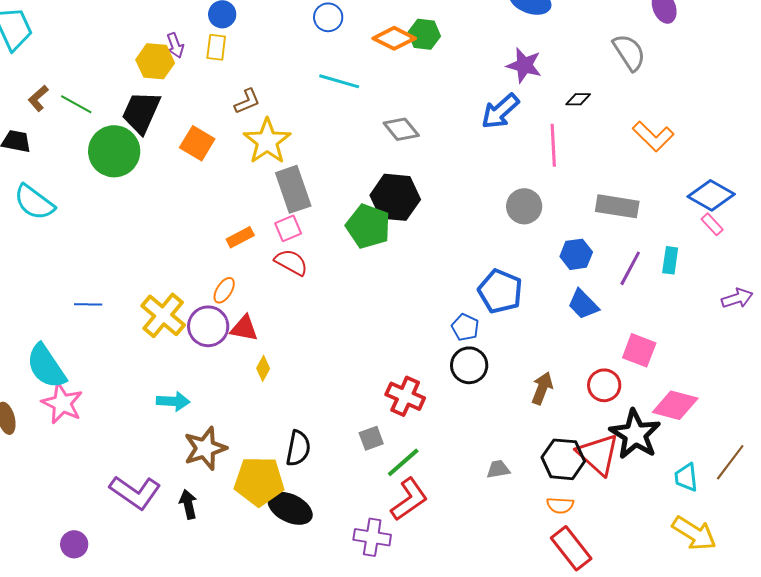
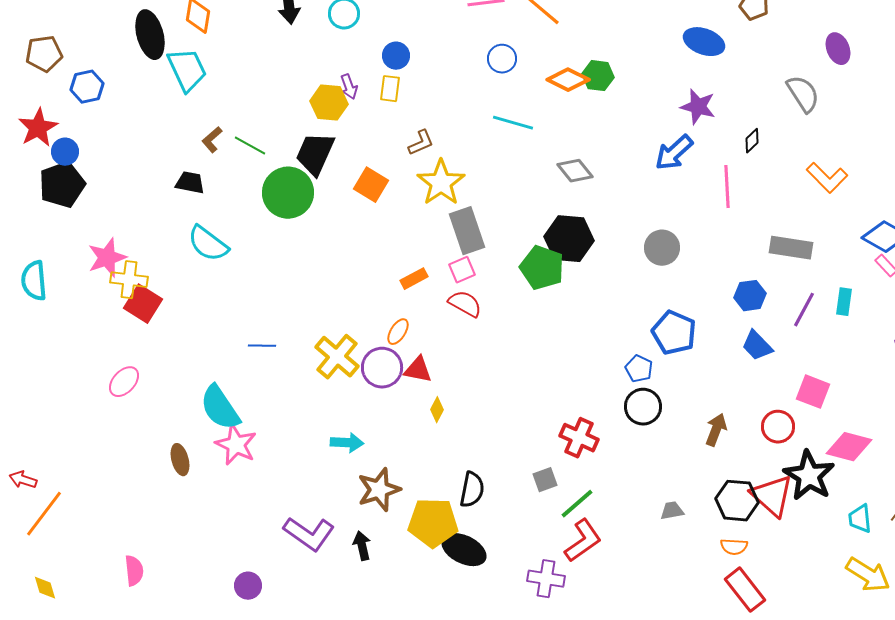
black diamond: (578, 99) -> (752, 141), turned -45
gray circle: (524, 206) -> (662, 248), moved

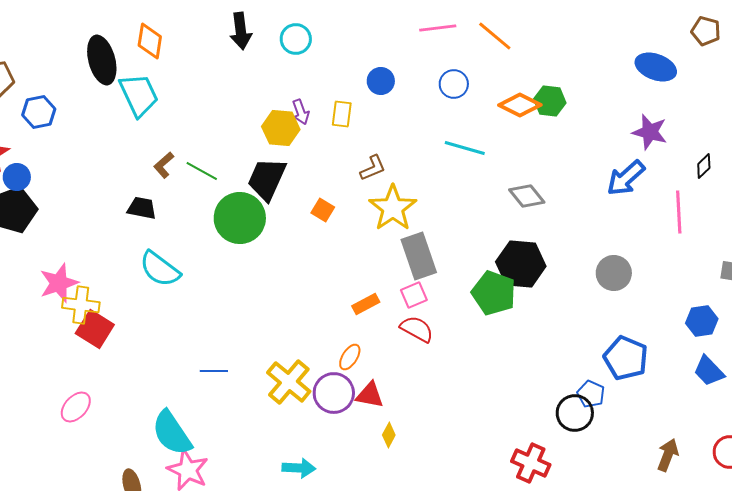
blue circle: (396, 56) -> (381, 81), moved
orange square: (371, 185) -> (323, 210), size x0.7
black circle: (643, 407) -> (575, 413), moved

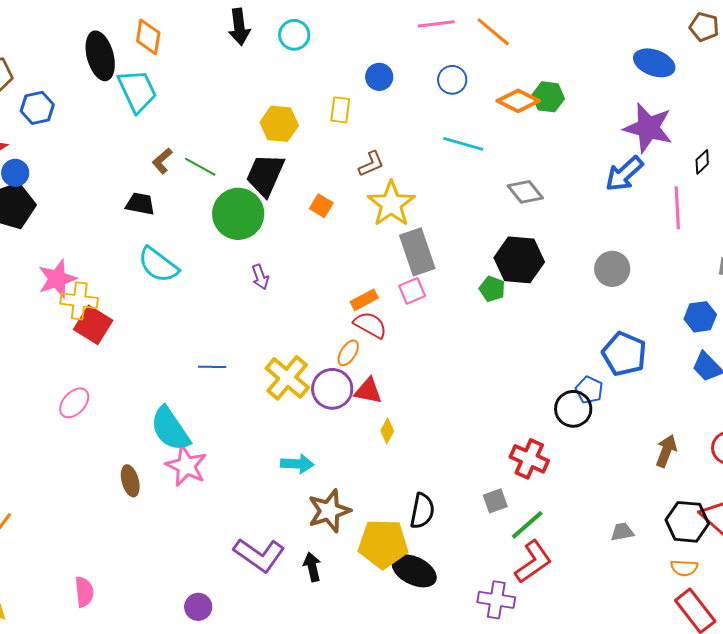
purple arrow: (301, 112) -> (260, 277), moved
purple star: (650, 132) -> (648, 128), size x1.4
green pentagon: (494, 293) -> (492, 289), size x0.6
red semicircle: (417, 329) -> (370, 325), moved

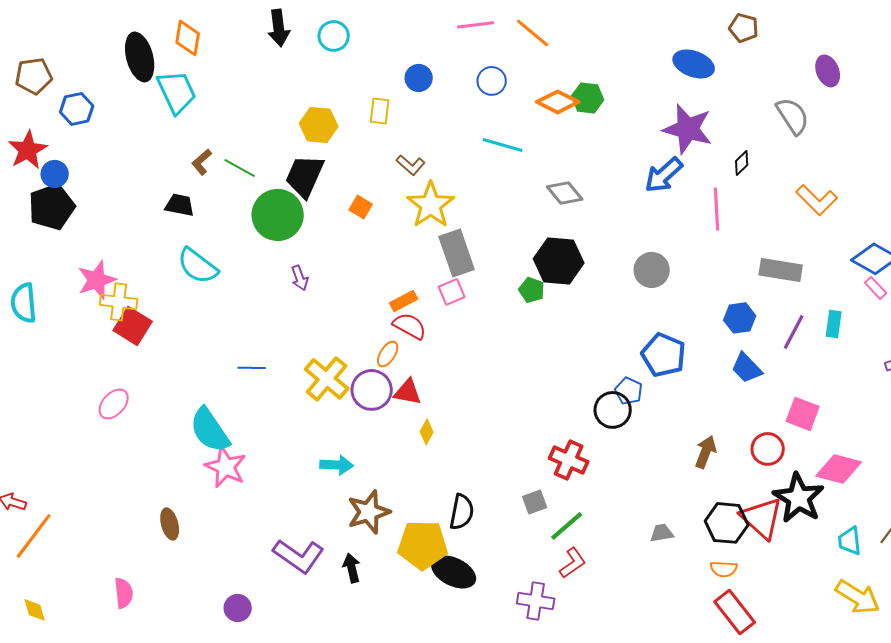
brown L-shape: (371, 164) -> (411, 165), turned 64
brown ellipse: (130, 481) -> (170, 524), moved
red L-shape: (533, 562) -> (573, 563), size x0.7

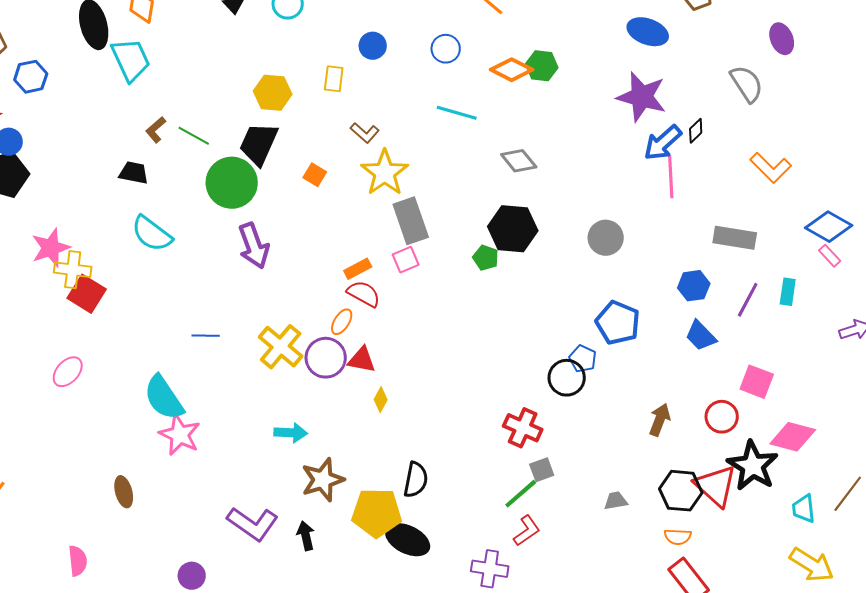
blue arrow: (664, 175) -> (663, 143), moved
purple arrow: (300, 278) -> (254, 246), size x1.8
gray square: (535, 502) -> (542, 470), moved

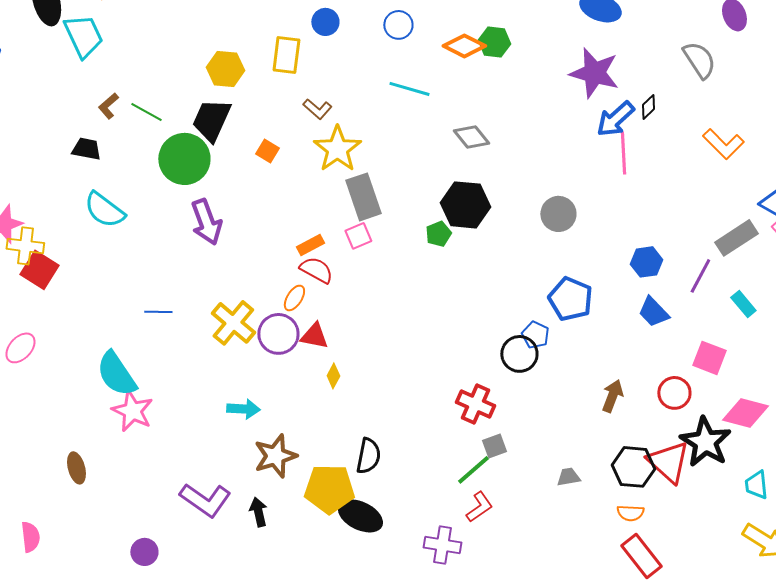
yellow rectangle: (334, 79) -> (286, 55), size x1.4
gray rectangle: (735, 238) -> (736, 238), moved, turned -42
green pentagon: (486, 258) -> (438, 234), turned 30
cyan rectangle: (788, 292) -> (743, 304), moved, turned -48

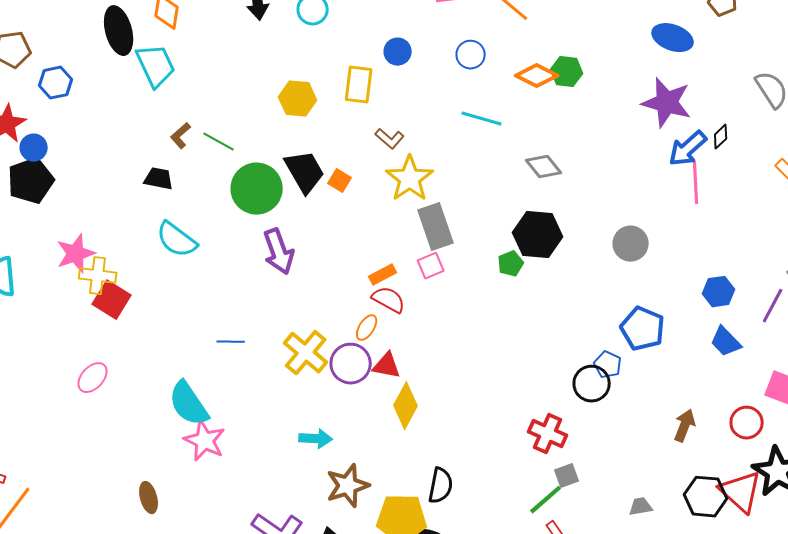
black trapezoid: (211, 120) -> (305, 172), moved, turned 126
yellow diamond: (333, 376) -> (406, 406), size x1.8

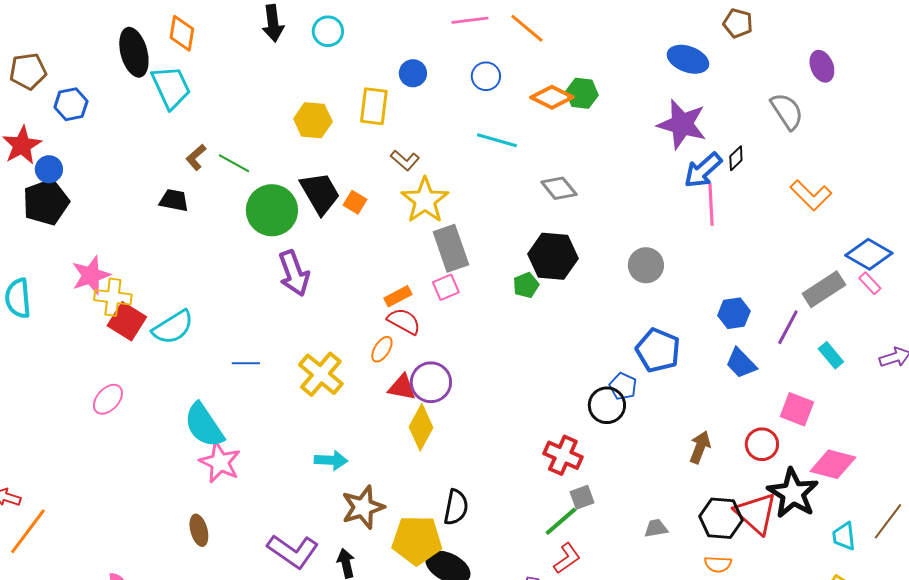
cyan semicircle: (177, 240) -> (173, 327), moved, turned -69
purple circle: (351, 364) -> (431, 382), moved
brown ellipse: (149, 498) -> (199, 530), moved

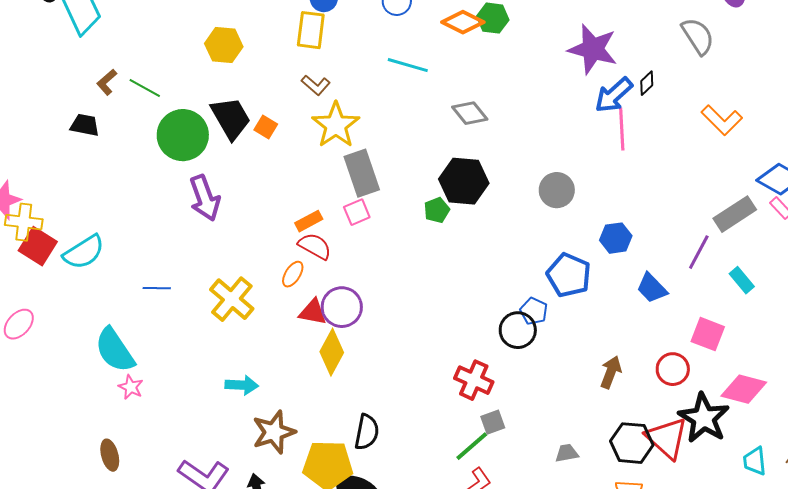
yellow rectangle: (374, 106) -> (311, 30), moved
blue hexagon: (734, 313) -> (616, 238), moved
pink star: (220, 462) -> (131, 387), size x0.6

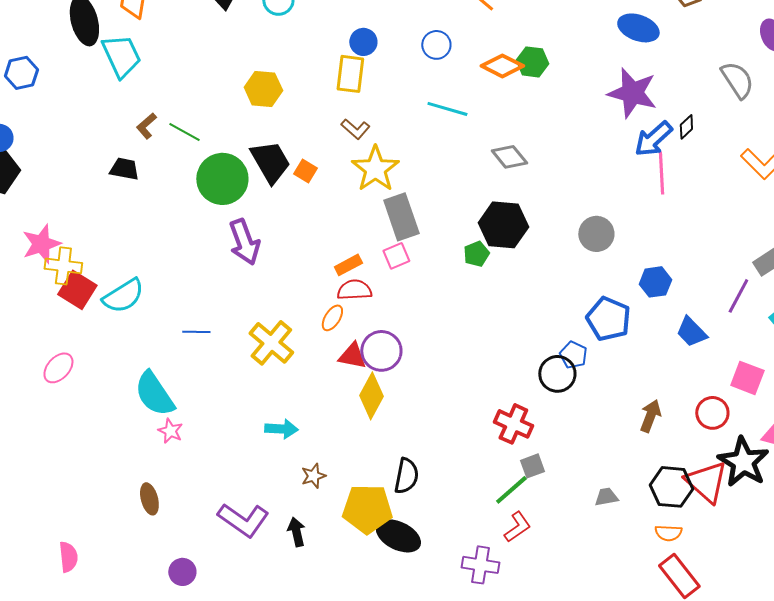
red semicircle: (315, 246) -> (354, 290), turned -32
brown star: (274, 432) -> (313, 476), size x0.6

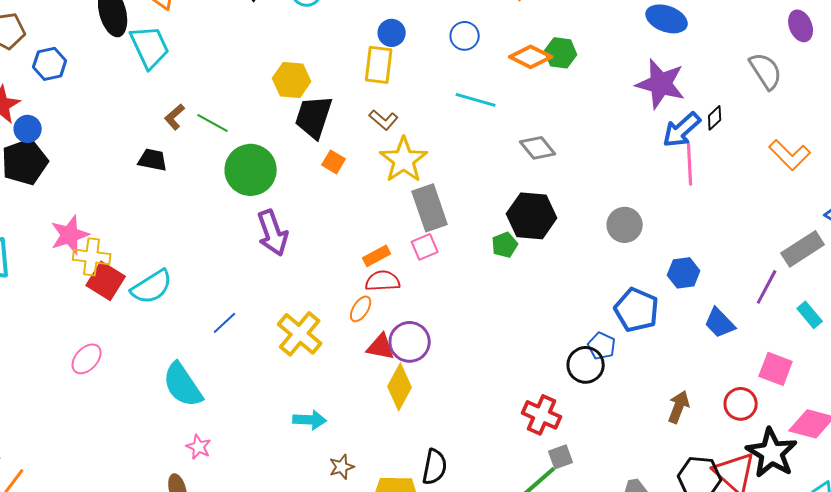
black trapezoid: (270, 162) -> (314, 117), moved, turned -132
blue line: (196, 332) -> (225, 323), turned -44
pink star: (170, 431) -> (199, 447), moved

